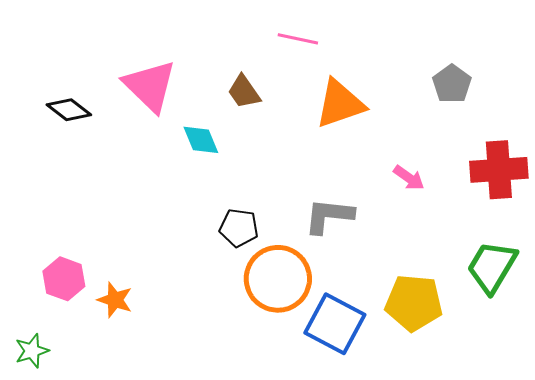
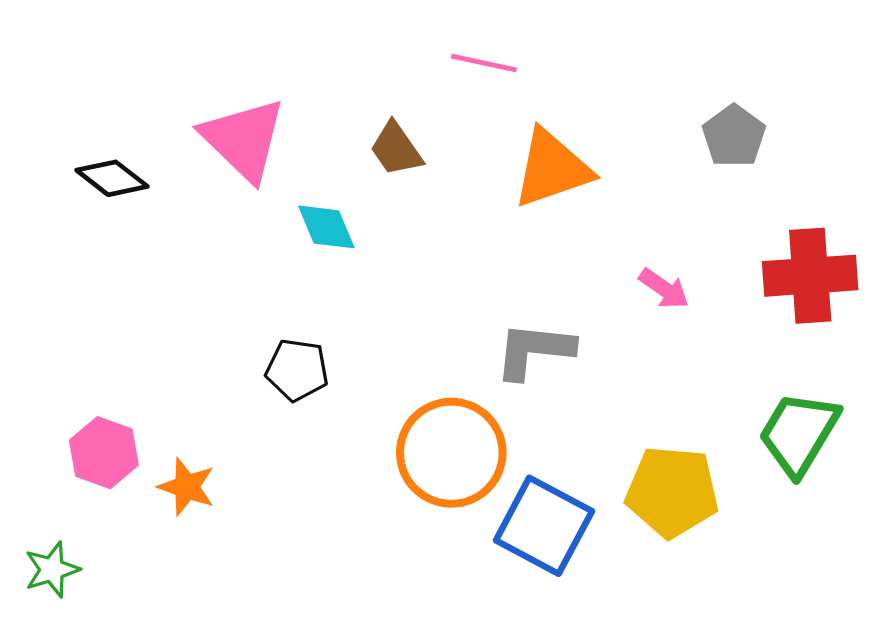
black pentagon: (239, 228) -> (297, 370), moved

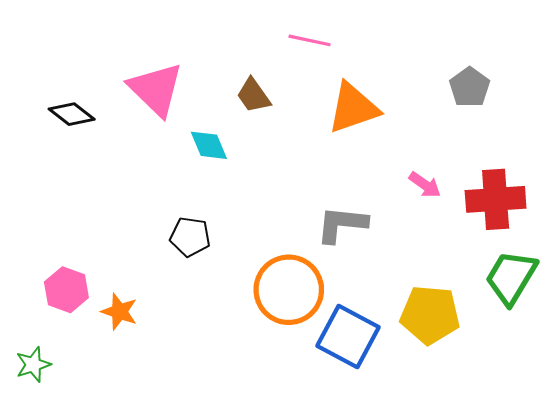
red cross: (810, 276) -> (496, 199), moved

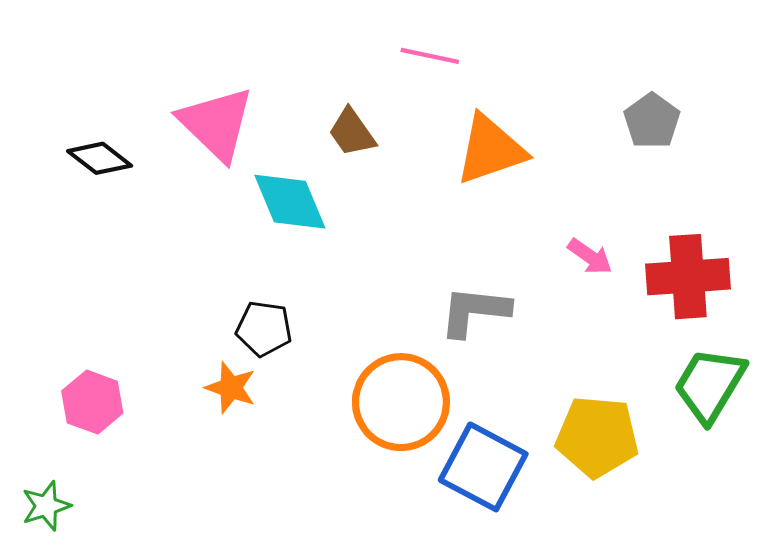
cyan diamond: (209, 145) -> (290, 202), size x1.4
orange star: (119, 312) -> (231, 388), moved

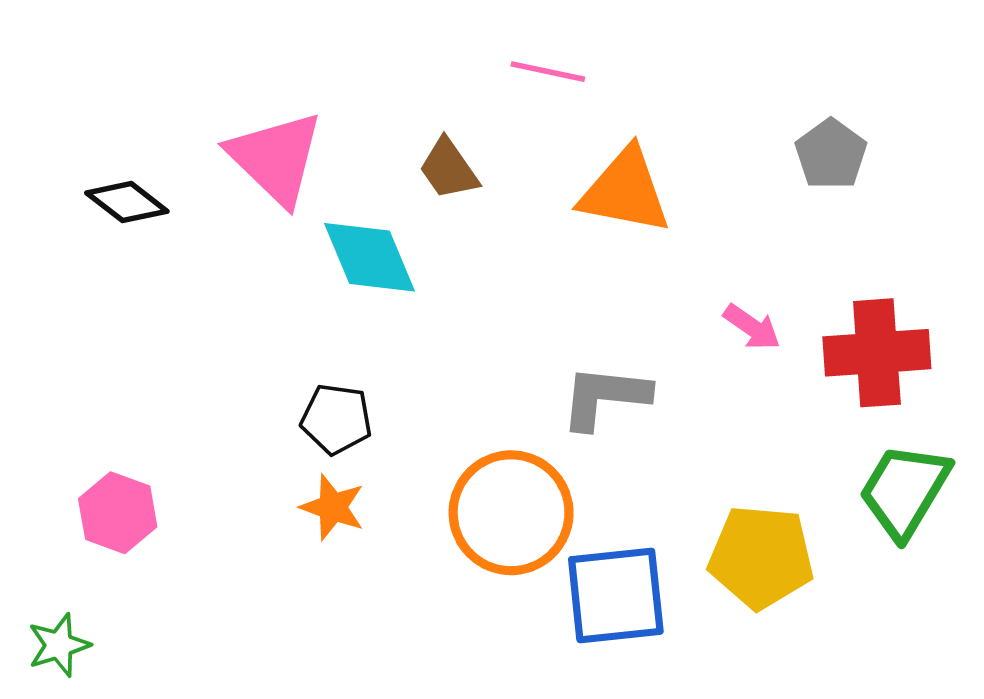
orange triangle: (490, 150) -> (625, 191), turned 30
orange star: (231, 388) -> (333, 507), moved
blue square: (483, 467) -> (616, 595), turned -34

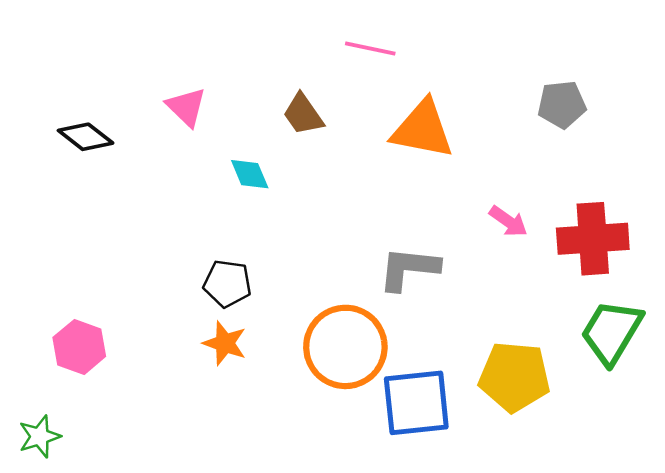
gray pentagon: (831, 154) -> (562, 104), turned 30
pink triangle: (276, 158) -> (186, 107), size x0.6
cyan diamond: (370, 257) -> (250, 174), size x0.6

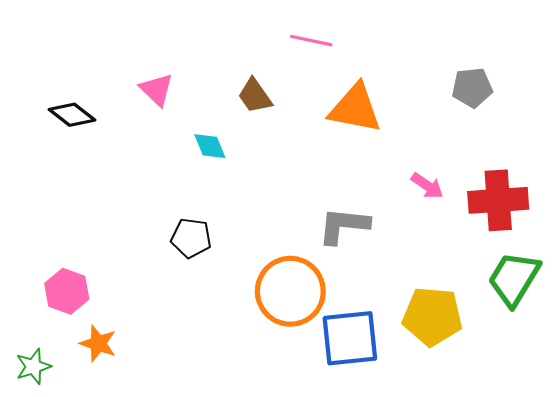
orange star: (225, 343) -> (98, 343), moved

